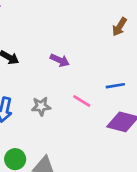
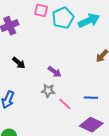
gray star: (41, 106) -> (48, 91), moved

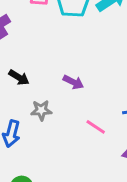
gray star: (48, 91) -> (41, 110), moved

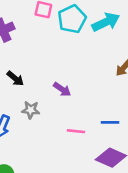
pink line: (96, 127) -> (76, 131), turned -36

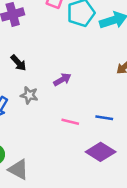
purple arrow: (62, 89) -> (62, 79), turned -72

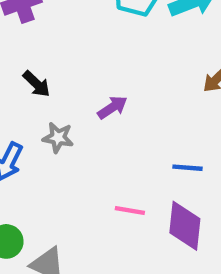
pink line: (70, 122) -> (130, 211), moved
purple diamond: (101, 152) -> (185, 226), turned 68

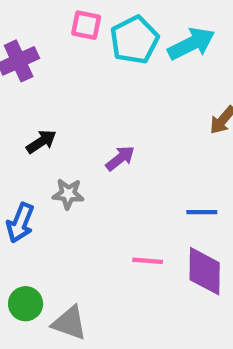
black arrow: (36, 84) -> (41, 142), turned -72

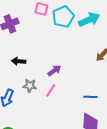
black arrow: (41, 142) -> (19, 61), turned -144
pink line: (148, 261) -> (51, 90), moved, turned -64

